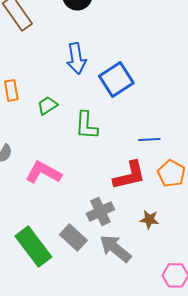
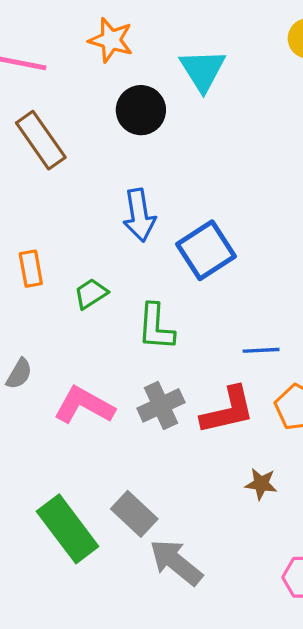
gray cross: (100, 211) -> (161, 405), moved
gray arrow: (115, 248) -> (176, 562), moved

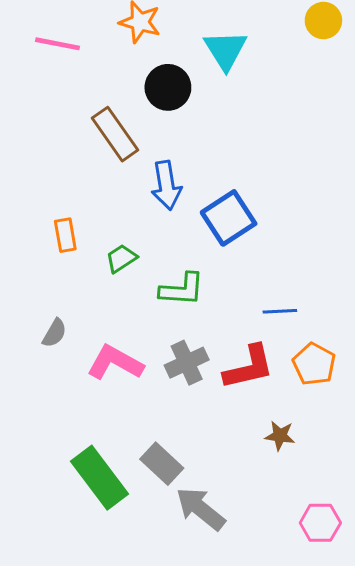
brown rectangle: (41, 140) -> (115, 134), moved
green L-shape: (156, 327) -> (182, 290), turned -90

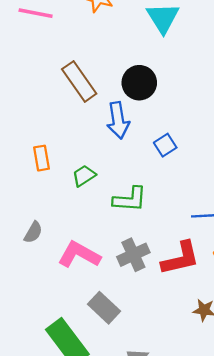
black circle: (168, 87) -> (139, 83), moved
blue square: (229, 218) -> (165, 145), size x0.6
gray rectangle: (162, 464) -> (104, 308), moved

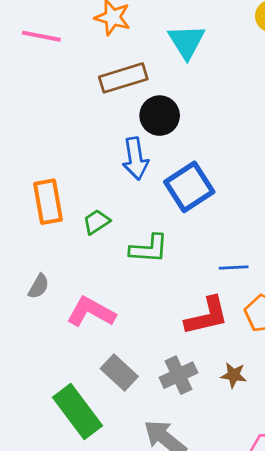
brown rectangle: (79, 81) -> (123, 78), moved, turned -72
blue square: (165, 145) -> (189, 187), size x1.8
orange rectangle: (41, 158) -> (48, 202), size x1.5
gray cross: (133, 255) -> (178, 375), moved

